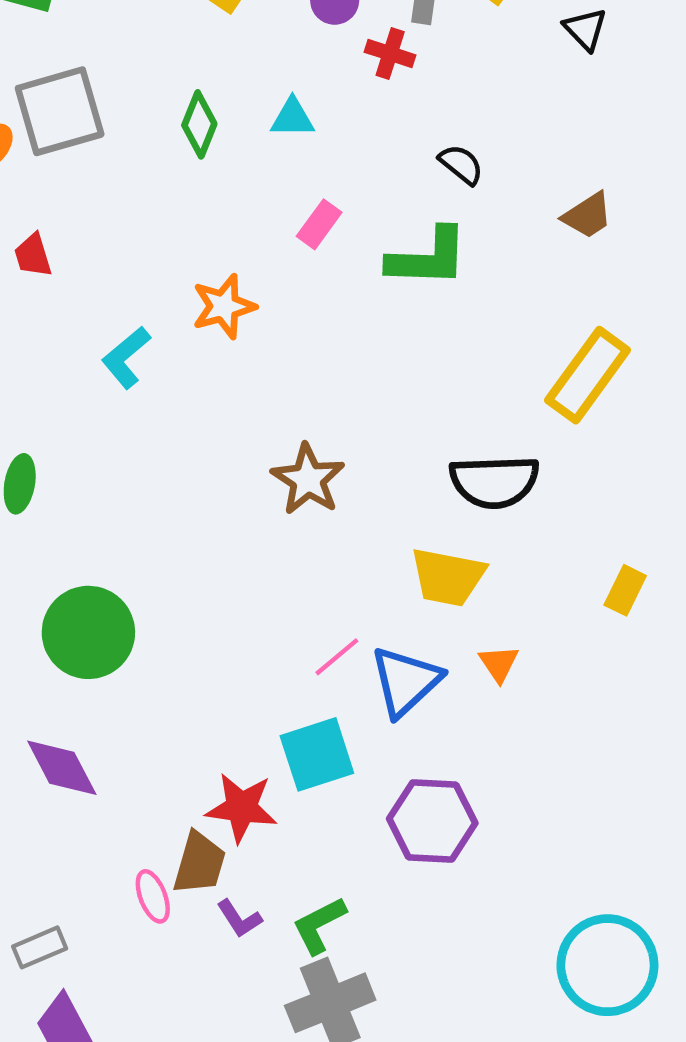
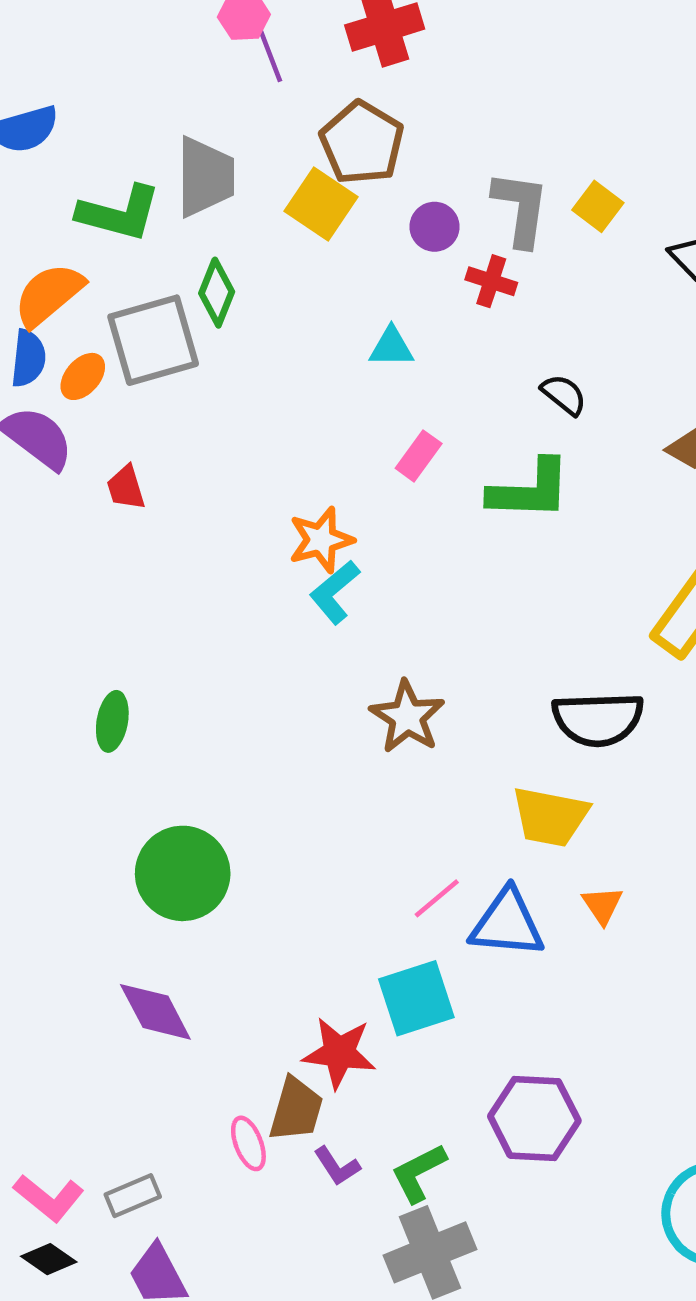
green diamond: (199, 124) -> (217, 293), moved
cyan L-shape: (126, 357) -> (335, 592), moved
blue triangle: (406, 681) -> (507, 923), turned 48
purple hexagon: (432, 821) -> (534, 1118), moved

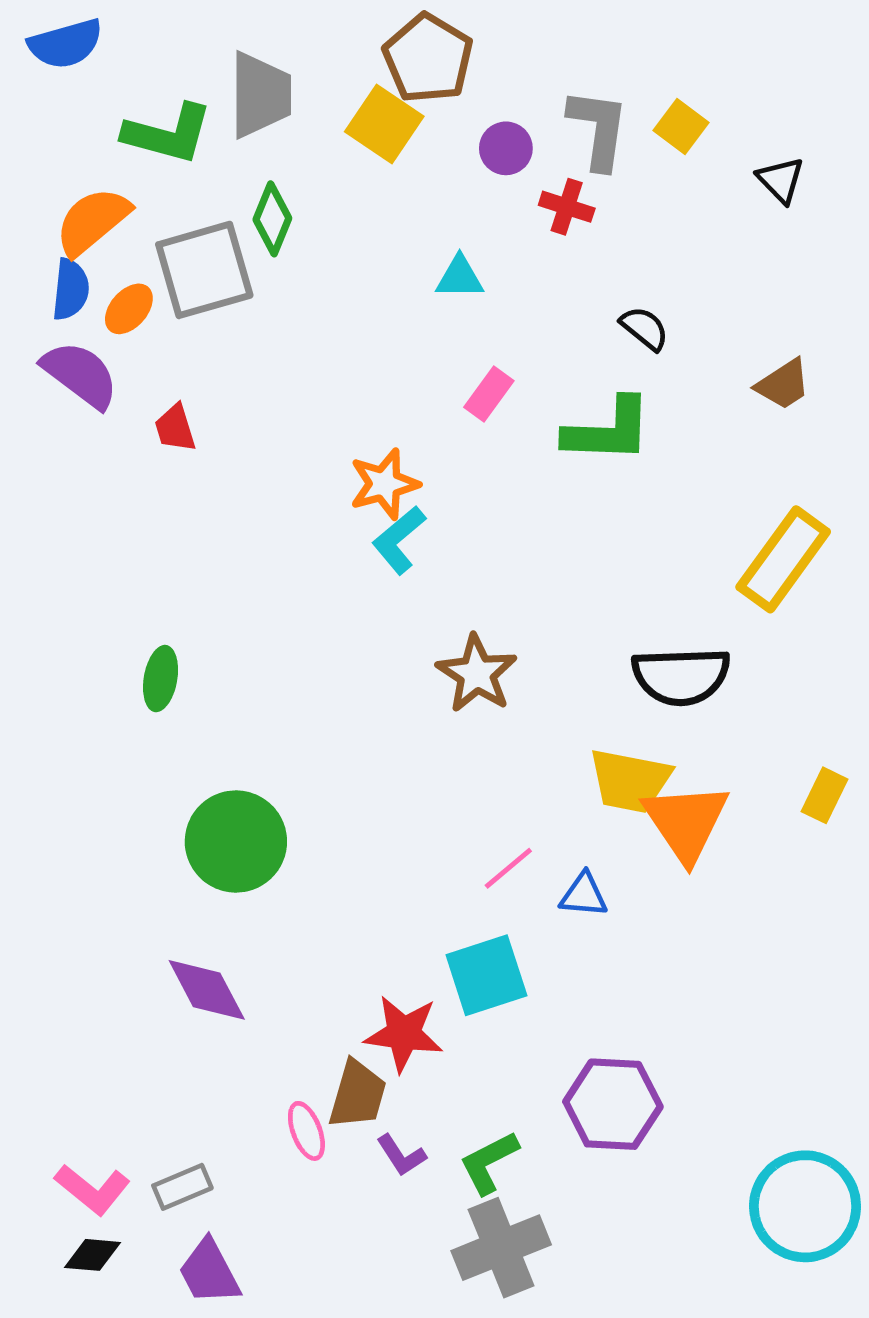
orange triangle: (602, 905) -> (686, 822), moved, size x2.0
blue triangle: (507, 923) -> (584, 895), size x0.6
black diamond: (49, 1259) -> (92, 1255), turned -30

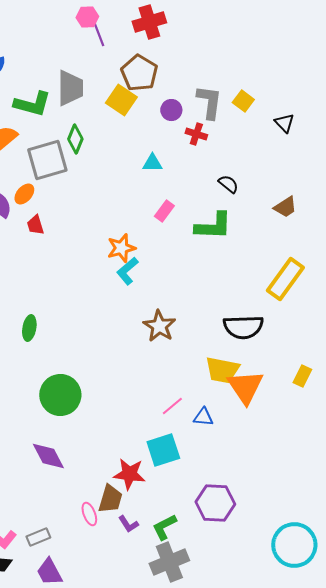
orange ellipse: (129, 309) -> (24, 194), moved

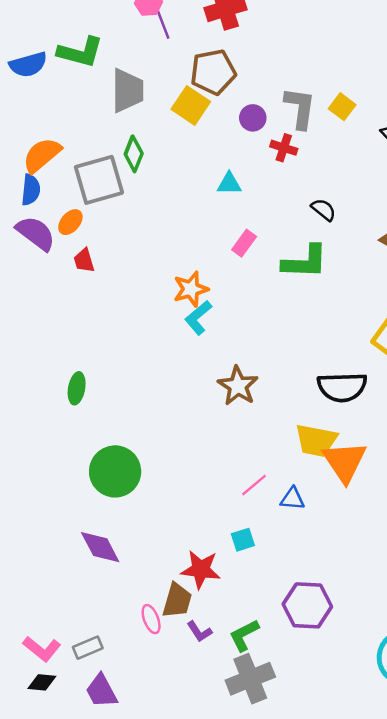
brown pentagon: (139, 73) -> (213, 72), turned 30
green L-shape: (32, 104) -> (80, 52), moved
cyan square: (163, 450) -> (243, 540), size x0.6

